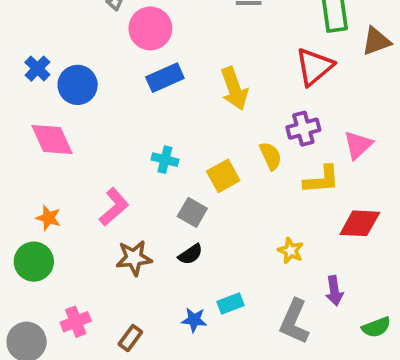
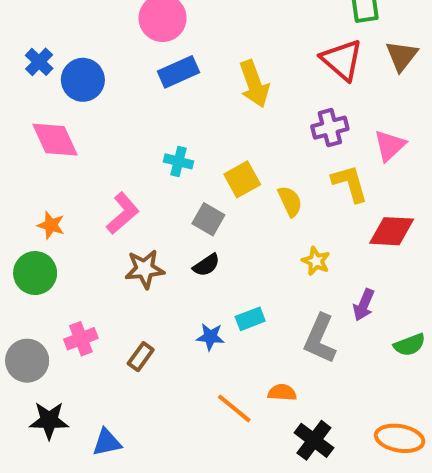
brown triangle: (376, 41) -> (402, 56), moved, turned -32
red triangle: (314, 67) -> (342, 60), turned -39
yellow semicircle: (271, 156) -> (290, 201), moved
yellow L-shape: (322, 180) -> (350, 183), turned -102
purple arrow: (334, 291) -> (364, 305), turned 32

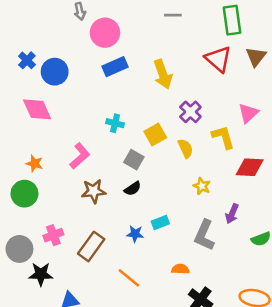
purple cross: (330, 128) -> (190, 112), moved, turned -30
brown rectangle: (141, 357) -> (91, 246), size x1.6
orange line: (234, 408) -> (129, 278), moved
black star: (49, 420) -> (41, 274), moved

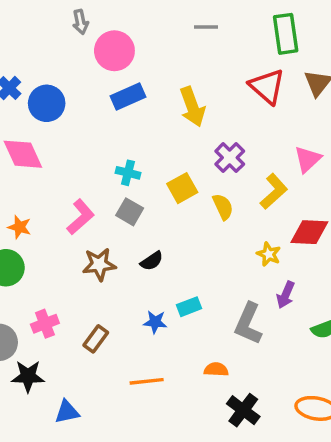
yellow L-shape: (223, 137) -> (274, 191), turned 64
gray square: (134, 160) -> (130, 212), moved
yellow star: (202, 186) -> (269, 254), moved
brown rectangle: (91, 246) -> (96, 339), size x0.7
orange line: (129, 278) -> (147, 381), turned -45

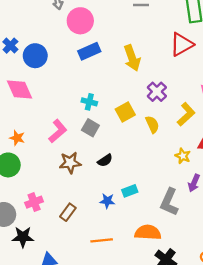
red triangle: (267, 86) -> (182, 44), turned 50
orange semicircle: (216, 369) -> (148, 232), size x1.6

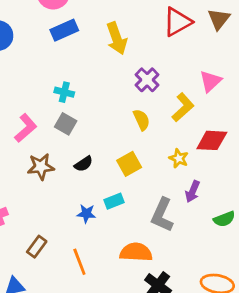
yellow square: (125, 112) -> (129, 164), moved
brown rectangle: (68, 212) -> (37, 247), moved
orange line: (102, 240) -> (79, 262), turned 75

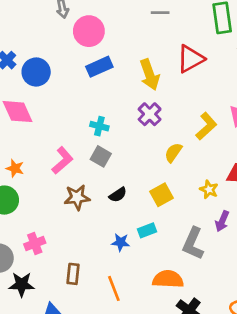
red triangle: (177, 22) -> (190, 59), moved
purple cross: (147, 80) -> (150, 114), moved
yellow L-shape: (183, 107) -> (206, 126), moved
yellow semicircle: (141, 120) -> (173, 152), turned -120
brown rectangle: (37, 247) -> (73, 274), turned -30

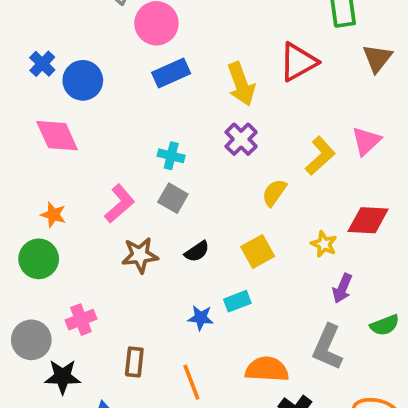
gray L-shape: (193, 244) -> (328, 347), moved

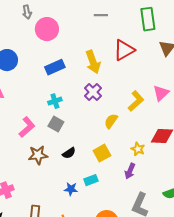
blue rectangle: (171, 73) -> (55, 67), moved
cyan cross: (171, 156) -> (55, 101), turned -32
purple arrow: (342, 288) -> (130, 171), moved

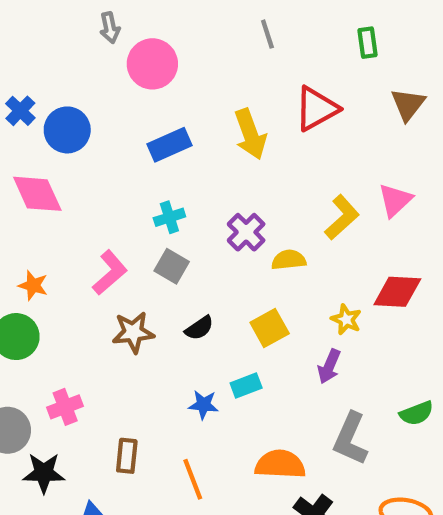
gray line: (101, 15) -> (267, 34), turned 72
green rectangle: (148, 19) -> (368, 43), size x0.6
purple cross: (93, 92) -> (246, 232), moved
yellow semicircle: (111, 121) -> (289, 260), turned 49

